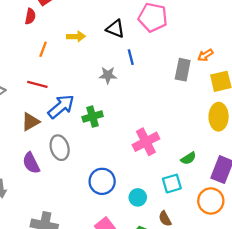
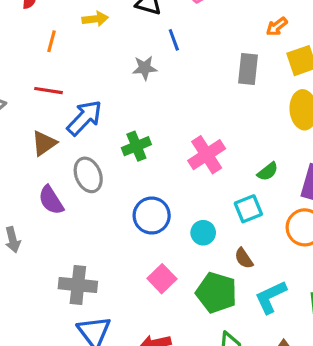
gray rectangle: (183, 70) -> (248, 69), moved
green cross: (93, 117) -> (136, 146), moved

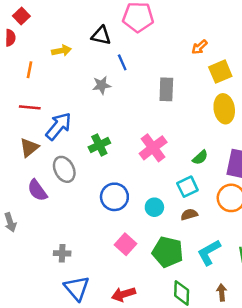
gray rectangle: (248, 69) -> (166, 89), moved
brown semicircle: (244, 258) -> (189, 214), moved, turned 112
gray cross: (78, 285) -> (62, 253), size x0.6

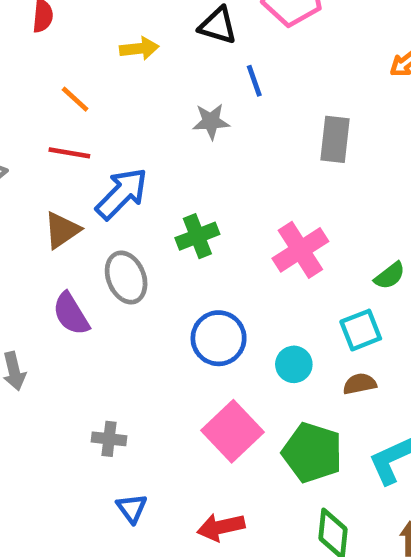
orange line: (29, 70) -> (75, 99), moved, turned -63
pink square: (126, 244) -> (232, 431), size x1.4
blue triangle: (77, 288) -> (132, 508), size x0.6

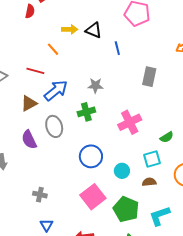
black triangle: (218, 26) -> (94, 30), moved
orange line: (75, 99) -> (53, 49), moved
gray star: (211, 121) -> (95, 86), moved

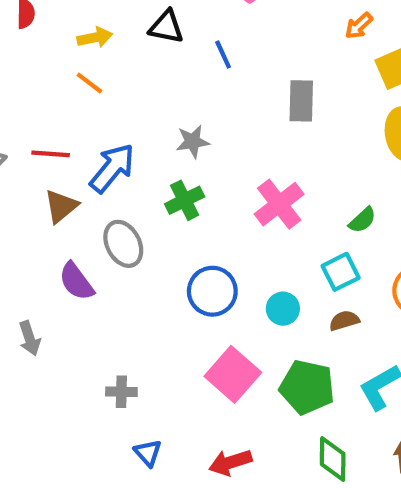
yellow arrow: (70, 29) -> (95, 37), moved
red line: (35, 71) -> (51, 154), moved

